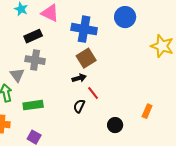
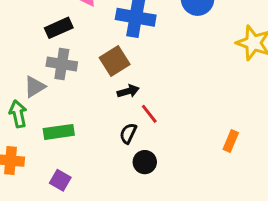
brown square: (86, 58) -> (115, 61), moved
gray triangle: (17, 75) -> (35, 87), turned 35
black circle: (115, 125) -> (145, 162), moved

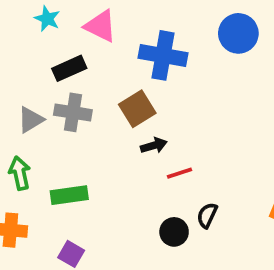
gray triangle: (35, 87) -> (31, 120), moved
red line: (149, 114) -> (180, 173), turned -70
black semicircle: (128, 133) -> (207, 215), moved

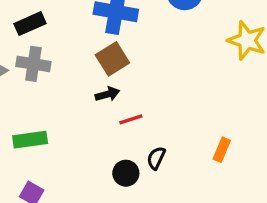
brown square: (137, 109) -> (112, 59), moved

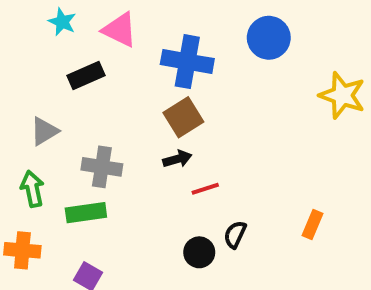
gray cross: (33, 64) -> (102, 167), moved

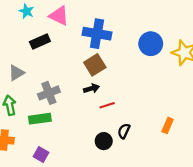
blue circle: (269, 38) -> (151, 44), moved
gray cross: (102, 167) -> (49, 93), turned -30

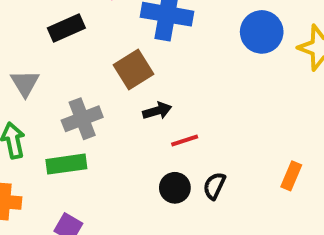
brown square: (95, 65) -> (133, 69), moved
gray triangle: (16, 73) -> (25, 83), turned -30
black circle: (104, 141) -> (175, 188), moved

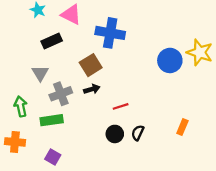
blue circle: (262, 32) -> (170, 60), moved
gray triangle: (25, 83) -> (40, 73), moved
black arrow: (157, 111) -> (92, 89), moved

